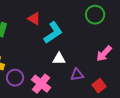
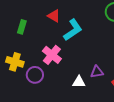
white triangle: (59, 59) -> (79, 82), moved
pink cross: (41, 84) -> (52, 55), moved

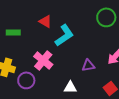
green rectangle: (22, 27) -> (13, 32), turned 72
purple triangle: (97, 72) -> (88, 65), moved

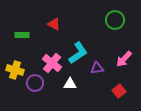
cyan L-shape: (64, 35) -> (78, 53), moved
white triangle: (70, 87) -> (70, 84), moved

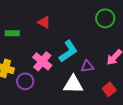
white triangle: (70, 84) -> (73, 84), moved, size x1.5

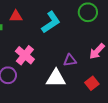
red triangle: (44, 22) -> (16, 16), moved, turned -32
cyan L-shape: (68, 51) -> (51, 22), moved

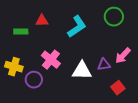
purple triangle: (70, 60) -> (104, 65), moved
white triangle: (56, 78) -> (82, 71), moved

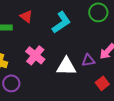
red triangle: (42, 21) -> (26, 16), turned 40
purple circle: (34, 80) -> (11, 83), moved

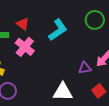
pink cross: (35, 55) -> (25, 47), moved
white triangle: (66, 66) -> (63, 92), moved

